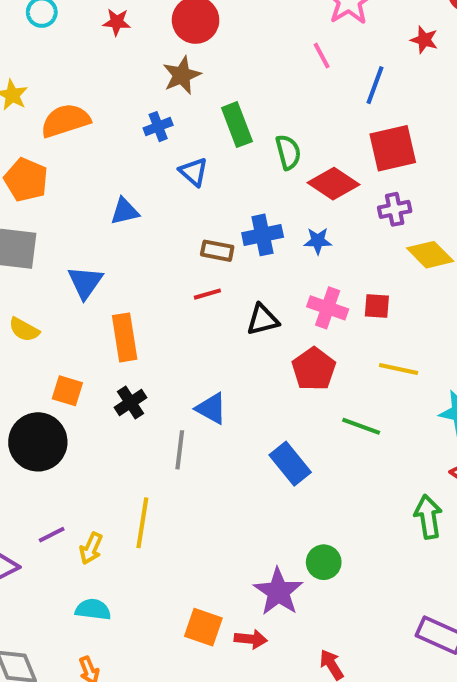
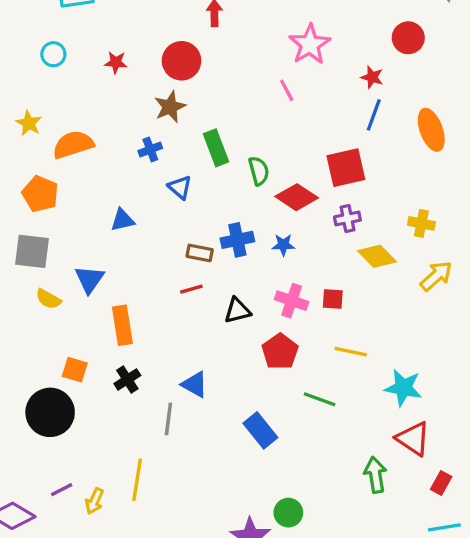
blue line: (375, 85) -> (374, 115), moved
yellow semicircle: (24, 330) -> (48, 299), moved

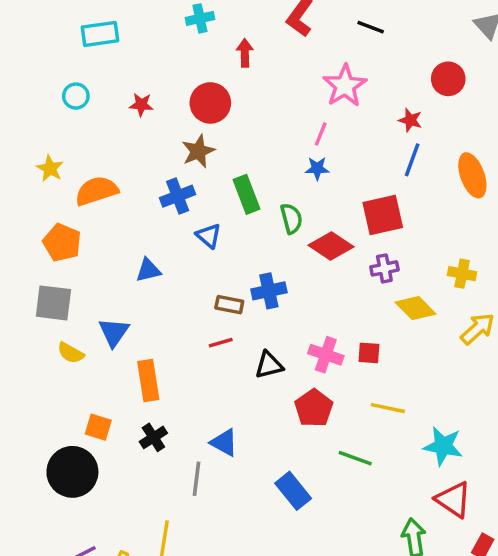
pink line: (287, 90) -> (321, 134), turned 50
blue cross: (150, 149) -> (178, 196), size x1.4
blue star: (283, 245) -> (317, 168), moved

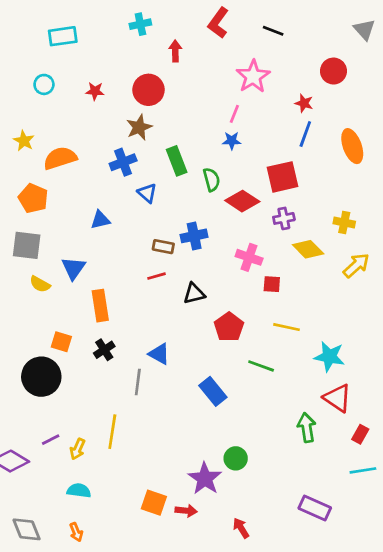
pink cross: (326, 355) -> (249, 257), moved

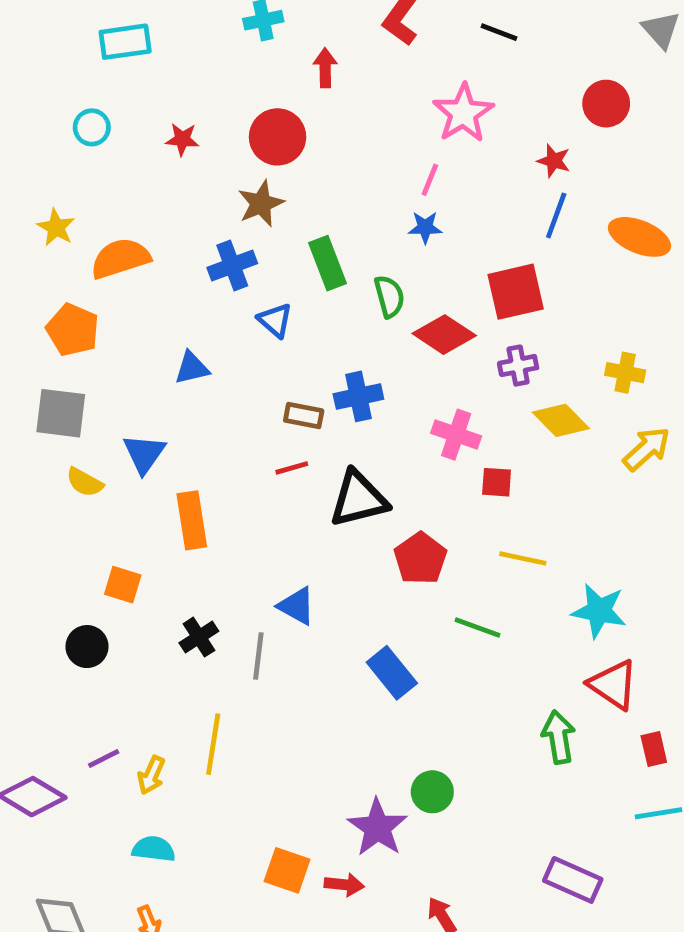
orange ellipse: (352, 146) -> (639, 237), turned -48
black triangle: (194, 294) -> (358, 499), size x1.5
black cross: (104, 350) -> (199, 637), moved
black circle: (41, 377) -> (87, 647), size x0.6
red rectangle: (360, 434) -> (654, 749), turned -42

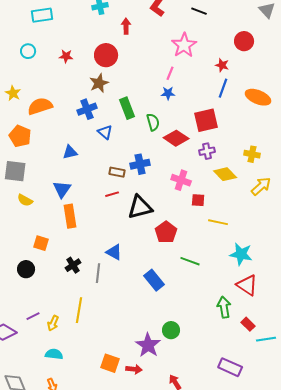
blue triangle: (144, 454) -> (62, 189), moved
yellow line: (523, 558) -> (218, 222), moved
red rectangle: (654, 749) -> (248, 324), moved, turned -32

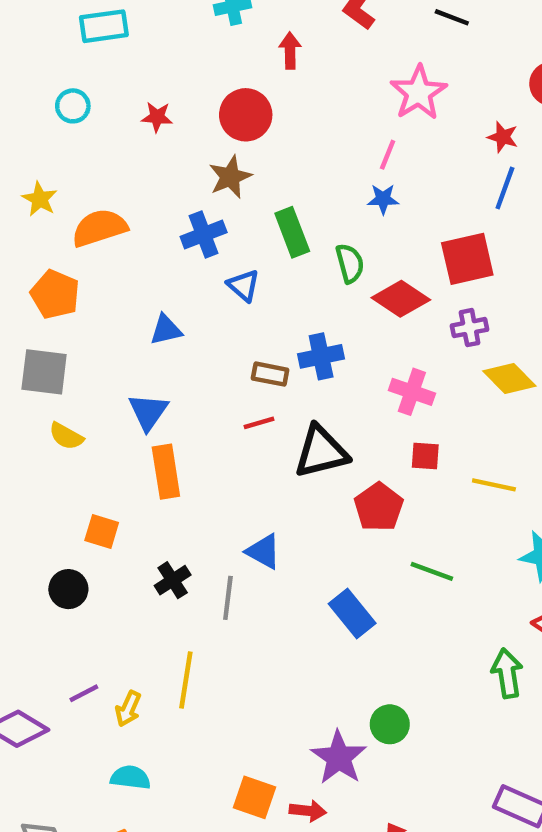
red square: (198, 200) -> (425, 456), moved

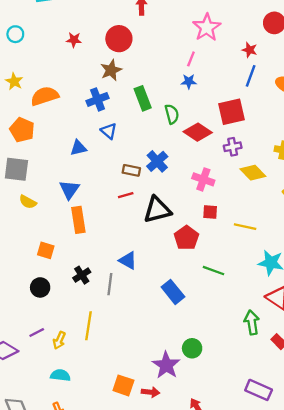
cyan circle: (73, 106) -> (15, 34), moved
blue triangle: (243, 285) -> (109, 131), moved
blue cross: (321, 356) -> (157, 161), turned -30
black circle: (68, 589) -> (40, 287), moved

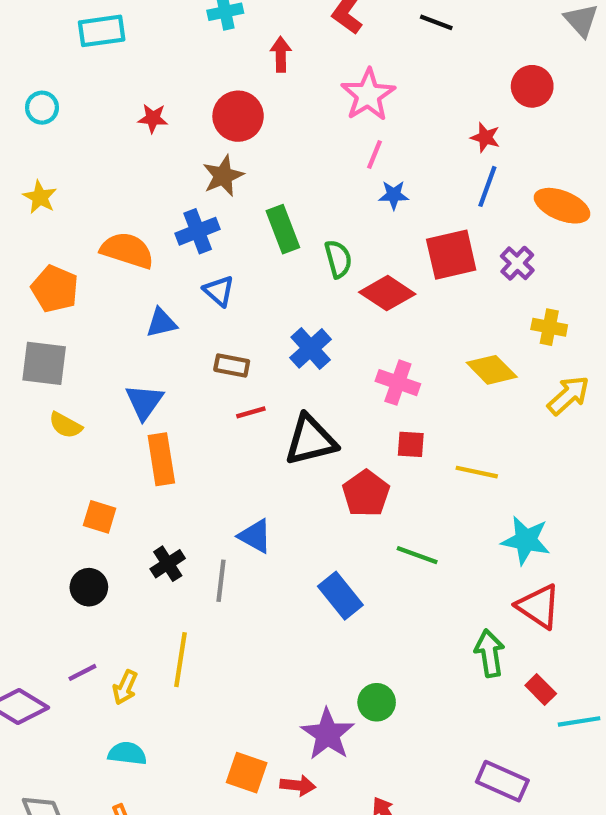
pink star: (207, 27) -> (368, 95), moved
blue star: (189, 81) -> (394, 195), moved
orange semicircle: (45, 96) -> (127, 250), moved, turned 36
purple cross: (233, 147) -> (517, 263), moved, turned -36
brown rectangle: (131, 170) -> (232, 366), moved

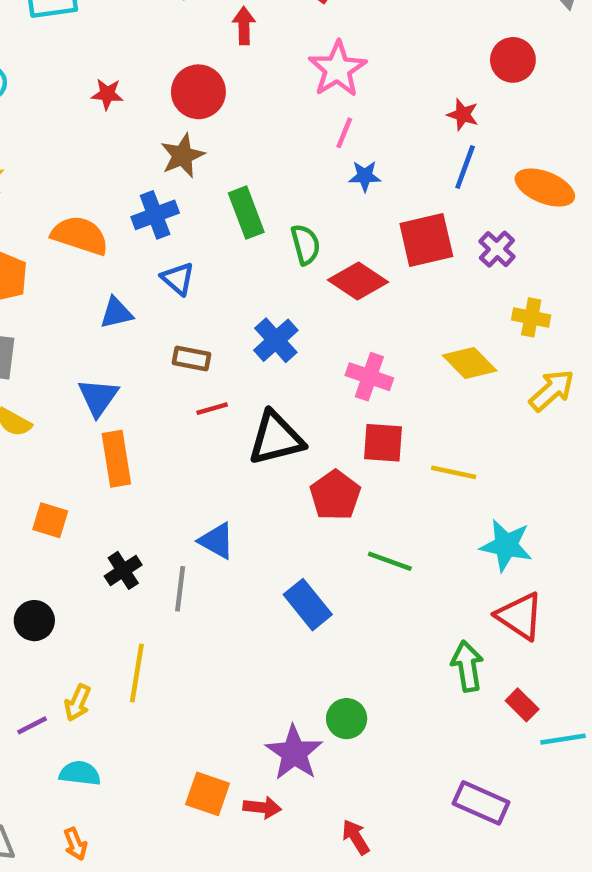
red square: (411, 444) -> (383, 443), size x1.4
black circle: (89, 587) -> (34, 621), moved
purple line: (82, 672) -> (32, 725), moved

